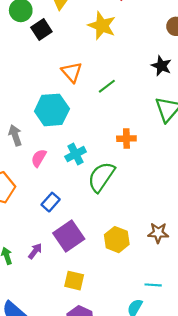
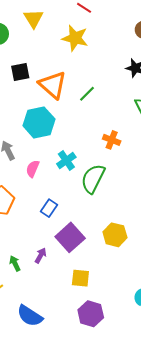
black square: (41, 30) -> (20, 72), moved, turned 30
orange triangle: (72, 72) -> (53, 85), size x1.4
orange cross: (126, 139) -> (112, 140), turned 30

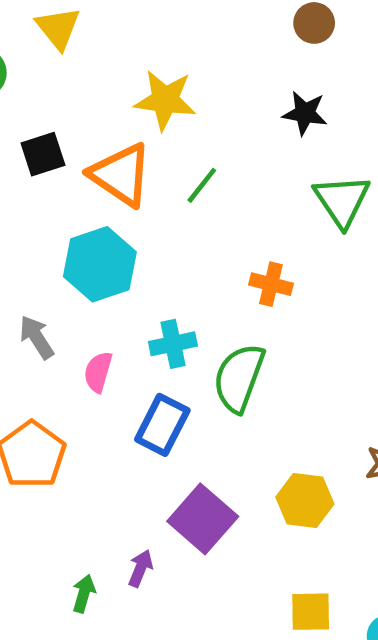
yellow star: (75, 38) -> (165, 100), moved
cyan cross: (66, 160) -> (173, 344), turned 30
blue rectangle: (49, 208) -> (162, 425), moved, size x1.4
green arrow: (15, 263) -> (84, 594), turned 49
yellow square: (80, 278) -> (311, 612), moved

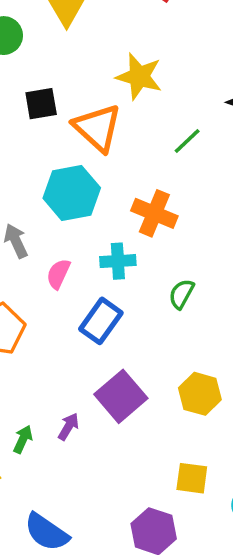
green line: (202, 185) -> (187, 141), moved
orange cross: (271, 284) -> (154, 213), moved, size x1.4
green semicircle: (239, 378) -> (181, 294), moved, size x0.6

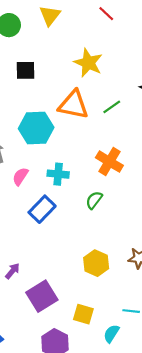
orange triangle: (97, 128) -> (73, 105), moved, turned -40
orange cross: (154, 213) -> (109, 162), moved
purple square: (121, 396) -> (42, 296), moved

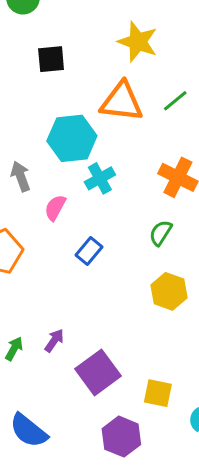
cyan cross: (58, 174) -> (100, 178), moved, turned -30
blue rectangle: (42, 209) -> (89, 251), size x0.7
yellow hexagon: (96, 263) -> (169, 291), moved

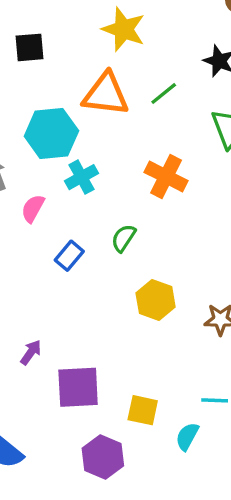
green semicircle: (161, 233) -> (124, 238), moved
purple square: (98, 372) -> (78, 387), turned 33

